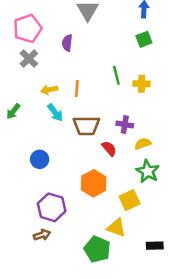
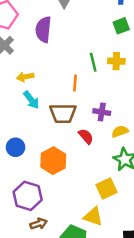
purple semicircle: (67, 43) -> (43, 29), size x1.5
yellow cross: (142, 84) -> (116, 61), moved
orange line: (77, 89) -> (75, 83), moved
orange hexagon: (94, 183) -> (53, 161), moved
brown arrow: (42, 235) -> (39, 224), moved

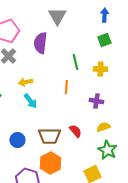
green line: (93, 62) -> (75, 62), moved
purple cross: (102, 112) -> (96, 101), moved
brown trapezoid: (63, 113) -> (49, 136), moved
orange hexagon: (53, 161) -> (50, 163), moved

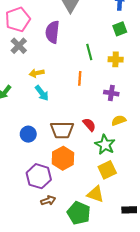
green star: (107, 150) -> (105, 145), moved

